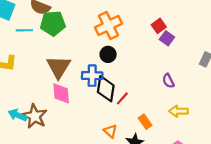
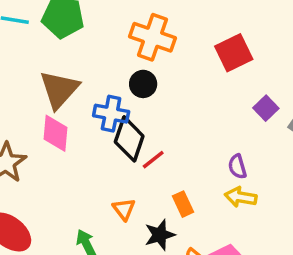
orange cross: (109, 26) -> (152, 37), turned 35
red square: (159, 26) -> (234, 53), size x1.5
purple square: (167, 38) -> (266, 108), moved
purple semicircle: (168, 81) -> (237, 167), moved

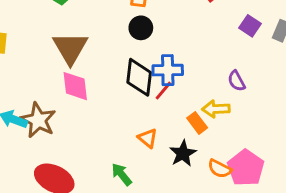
blue cross: (111, 114) -> (168, 70), moved
yellow arrow: (241, 197) -> (216, 109), moved

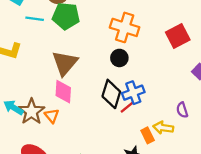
blue cross: (168, 70) -> (133, 93), turned -30
orange triangle: (148, 138) -> (52, 116), moved

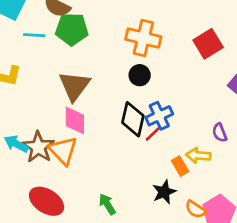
orange triangle: (52, 116) -> (63, 151), size x1.6

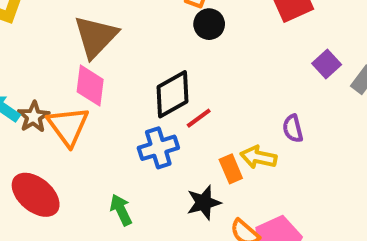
black circle: (140, 75) -> (209, 24), moved
blue cross: (159, 116) -> (158, 148), moved
black diamond: (133, 119) -> (173, 94), turned 40
brown star: (38, 147) -> (34, 117), size x0.7

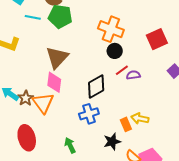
red line: (199, 118) -> (122, 70), moved
purple semicircle: (293, 129) -> (133, 75), moved, turned 96
red ellipse: (36, 195) -> (27, 138), turned 35

